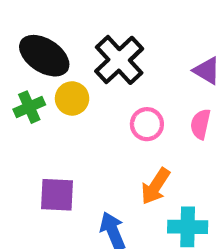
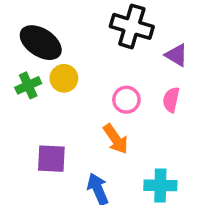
black cross: (119, 60) -> (132, 26), moved, turned -30
orange arrow: (156, 186) -> (116, 139), moved, turned -68

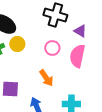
pink circle: (126, 100) -> (52, 48), moved
pink semicircle: (171, 100) -> (77, 56), size x1.6

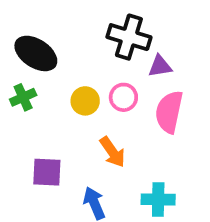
purple triangle: (80, 31) -> (160, 66), moved, turned -40
yellow circle: (17, 44) -> (85, 101), moved

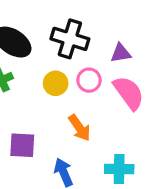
black cross: (129, 37) -> (70, 39), moved
pink semicircle: (169, 112) -> (129, 93), turned 132

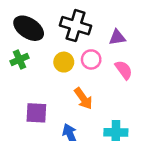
pink semicircle: (129, 93) -> (124, 70), size x0.7

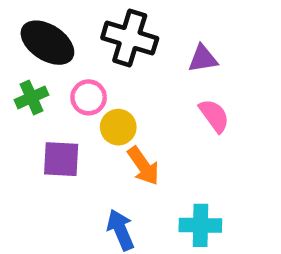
pink circle: (91, 59) -> (89, 97), moved
yellow circle: (64, 62) -> (118, 127), moved
purple square: (36, 113) -> (61, 159), moved

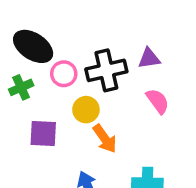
black cross: (130, 38) -> (106, 70), moved, turned -30
pink circle: (89, 97) -> (64, 74), moved

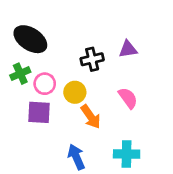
black cross: (106, 70) -> (92, 59), size x0.7
pink circle: (64, 74) -> (45, 84), moved
pink semicircle: (158, 101) -> (128, 98), moved

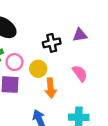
orange arrow: (91, 117) -> (51, 88), turned 30

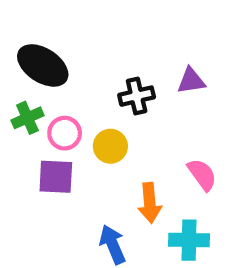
pink semicircle: (80, 73) -> (202, 175), moved
orange arrow: (51, 88) -> (150, 203), moved

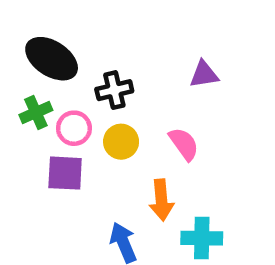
black cross: (137, 96) -> (114, 90), moved
pink semicircle: (202, 175) -> (184, 144), moved

